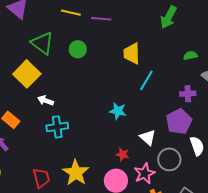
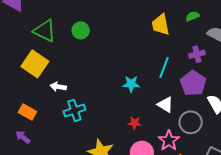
yellow trapezoid: (132, 54) -> (161, 25), moved
cyan line: (146, 80) -> (164, 68), moved
red star: (123, 154) -> (135, 123), moved

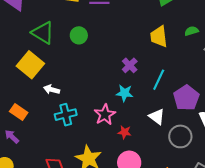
purple cross: (197, 54) -> (130, 65), moved, turned -35
pink star: (169, 141) -> (105, 115), moved

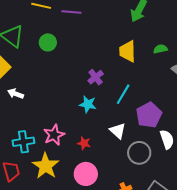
cyan cross: (66, 115) -> (23, 142), moved
pink star: (105, 115) -> (54, 135), moved

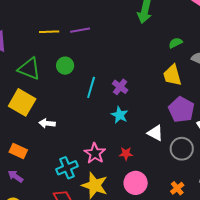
yellow trapezoid: (128, 51) -> (172, 75), moved
cyan line: (123, 94) -> (91, 87), moved
cyan star: (88, 104) -> (120, 115), turned 30

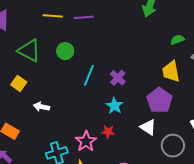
yellow square: (22, 102) -> (19, 83), size x0.6
purple pentagon: (181, 110) -> (160, 100), moved
red star: (126, 154) -> (108, 132), moved

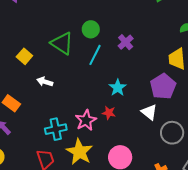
green triangle: (29, 51) -> (62, 43), moved
green circle: (65, 51) -> (91, 29), moved
purple cross: (118, 78) -> (126, 42), moved

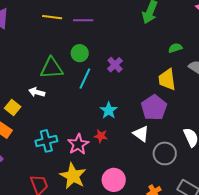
green triangle: (62, 43) -> (52, 68), turned -35
yellow square: (24, 56) -> (13, 107), moved
white arrow: (45, 82) -> (37, 92), moved
cyan cross: (56, 129) -> (46, 141), moved

